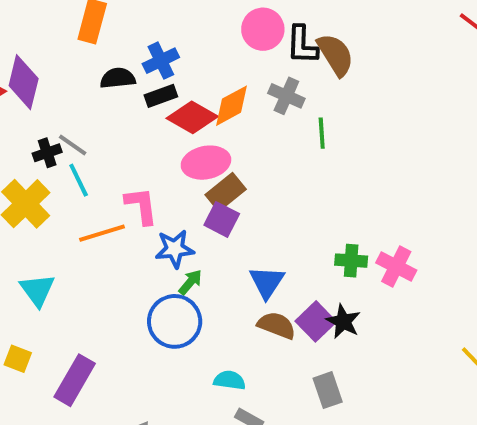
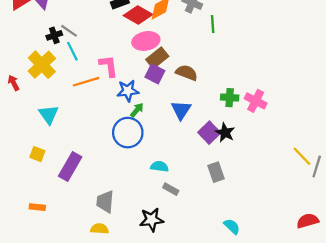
brown semicircle: (277, 325) -> (187, 73), moved

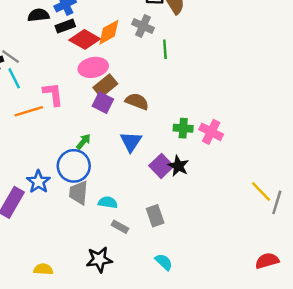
blue star: (128, 91) -> (38, 182), moved, turned -30
gray rectangle: (216, 172) -> (155, 216), moved
gray trapezoid: (105, 202) -> (79, 193), moved
cyan semicircle: (232, 226) -> (164, 262), moved

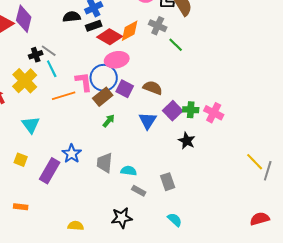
green line: (165, 49) -> (176, 45), turned -42
brown rectangle: (105, 86) -> (103, 97), moved
blue circle: (74, 166) -> (104, 78), moved
purple square: (161, 166) -> (173, 111), moved

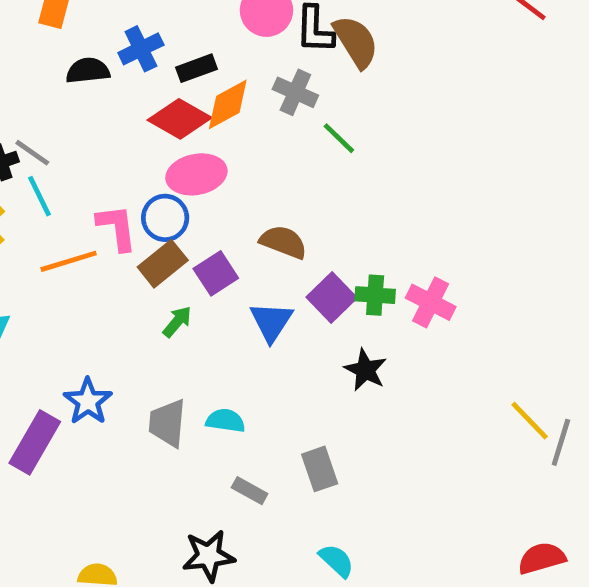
black rectangle: (94, 26) -> (196, 68), moved
blue circle: (104, 78) -> (165, 218), size x0.7
purple square: (125, 89) -> (216, 273), moved, turned 30
cyan semicircle: (129, 171) -> (225, 421), moved

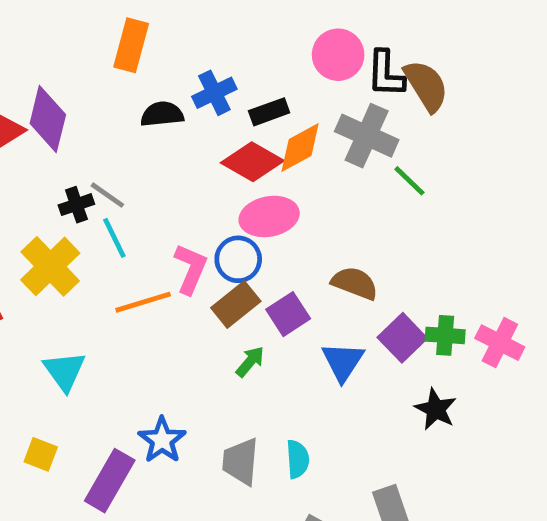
gray cross: (295, 92) -> (367, 136), size x1.4
pink L-shape: (117, 227) -> (191, 269), turned 30
cyan semicircle: (225, 421) -> (298, 459), turned 78

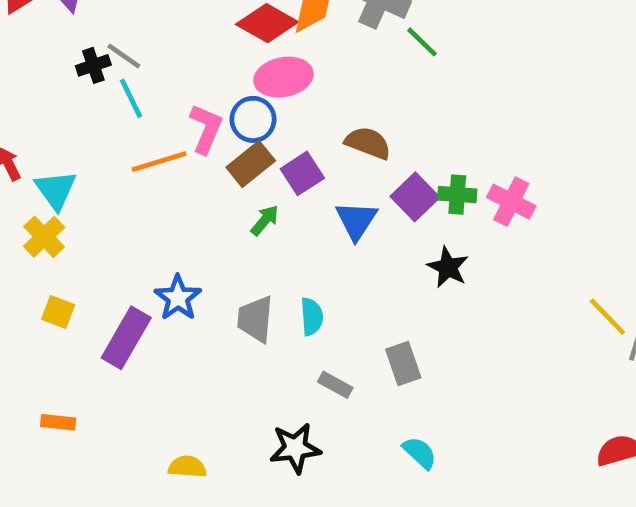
yellow cross: (50, 266) -> (44, 237), moved, size x0.7
cyan triangle: (65, 371) -> (56, 190), moved

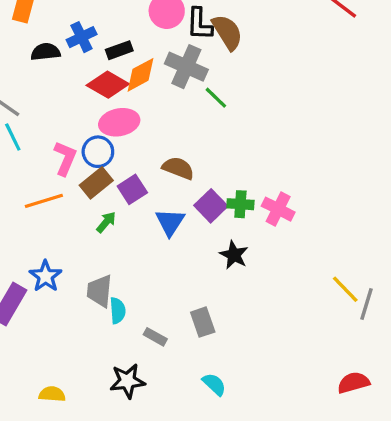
orange line: (159, 162) -> (44, 201), moved
cyan semicircle: (312, 317) -> (118, 311), moved

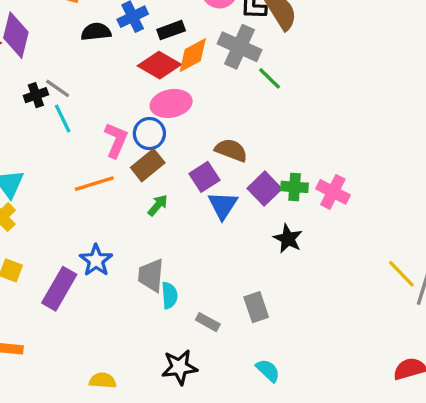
purple square: (132, 189) -> (204, 177), moved

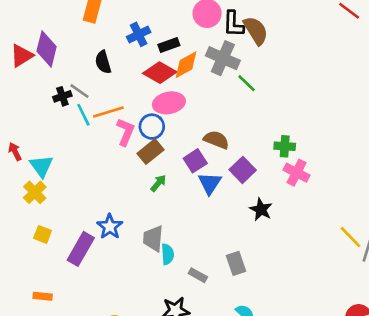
black semicircle: (96, 32) -> (103, 62), moved, turned -100
orange line: (94, 184) -> (108, 112), moved
green cross: (295, 187) -> (285, 146), moved

